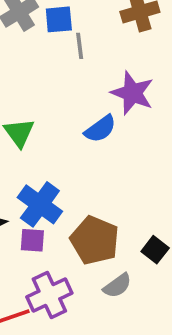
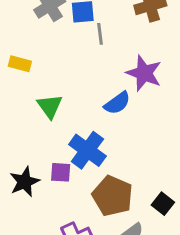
blue cross: (40, 204) -> (87, 150), moved
purple square: (32, 240) -> (61, 172), moved

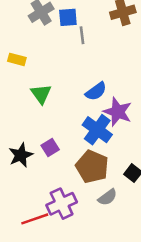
purple star: (144, 73) -> (118, 112), moved
blue cross: (87, 150) -> (97, 130), moved
purple square: (61, 172) -> (50, 148), turned -36

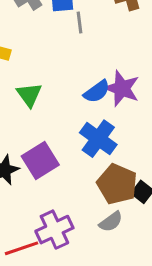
purple star: (118, 112) -> (122, 88), moved
purple square: (50, 148) -> (40, 161), size x1.6
brown pentagon: (92, 167) -> (117, 184), moved

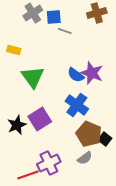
gray line: (79, 23) -> (65, 31), turned -64
blue semicircle: (97, 92) -> (76, 75), turned 72
green triangle: (29, 95) -> (33, 77), size x1.4

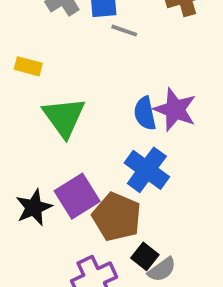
blue semicircle: (76, 75) -> (145, 113), turned 42
brown pentagon: (89, 134) -> (117, 217), moved
black square: (105, 139) -> (145, 256), moved

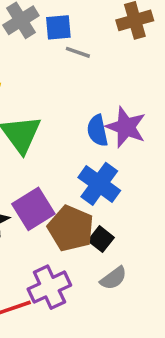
black square: (145, 256) -> (101, 239), moved

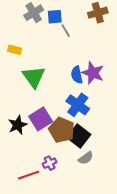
gray line: (78, 52) -> (66, 31), turned 40
black square: (101, 239) -> (79, 136), size x1.6
purple cross: (49, 287) -> (50, 163), size x0.6

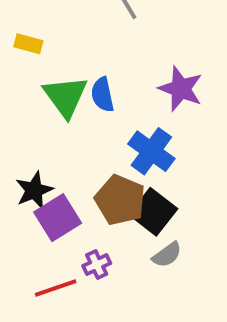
blue semicircle: (77, 75) -> (103, 95), moved
purple square: (41, 119) -> (58, 218), moved

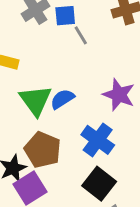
blue semicircle: (103, 95) -> (62, 99), turned 70
brown pentagon: (120, 200) -> (43, 150), moved

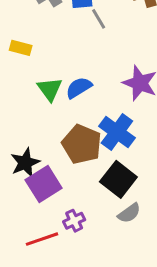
green triangle: (36, 100) -> (50, 89), size x0.7
brown pentagon: (43, 150) -> (82, 144), moved

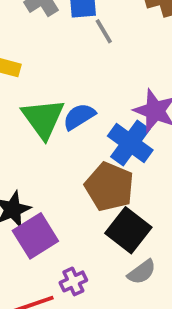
green triangle: (50, 89) -> (43, 118), size x1.4
blue cross: (117, 132) -> (130, 143), moved
brown pentagon: (82, 144) -> (109, 187), moved

